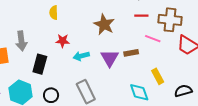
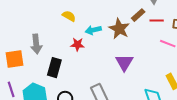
yellow semicircle: (54, 13) -> (69, 16), turned 120
brown rectangle: (131, 53) -> (138, 15), moved, turned -32
cyan arrow: (81, 56) -> (93, 30), moved

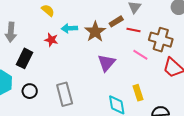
purple triangle: (124, 62) -> (106, 63), moved

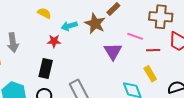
red line: (133, 30) -> (153, 50), moved
pink line: (140, 55) -> (135, 36), moved
black rectangle: (25, 58) -> (46, 68), moved

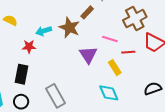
yellow semicircle: (44, 13) -> (10, 20), moved
brown cross: (161, 17) -> (135, 19), turned -30
yellow rectangle: (150, 74) -> (115, 68), moved

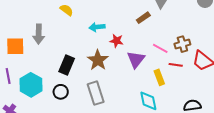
brown cross: (135, 19) -> (182, 44), moved, size x0.7
brown star: (69, 28) -> (98, 60), moved
red star: (29, 47) -> (116, 41), moved

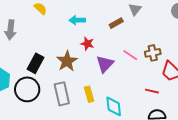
cyan arrow: (97, 27) -> (77, 20), moved
red line: (176, 65) -> (152, 91), moved
yellow rectangle: (159, 77) -> (89, 94), moved
black circle: (61, 92) -> (27, 89), size x1.6

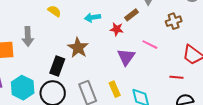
red star: (87, 44) -> (117, 29), moved
brown cross: (153, 53) -> (174, 21), moved
brown star: (67, 61) -> (78, 48), moved

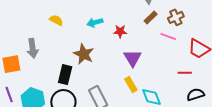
brown rectangle: (131, 15) -> (151, 18), moved
pink line: (150, 45) -> (168, 36), moved
yellow rectangle: (115, 89) -> (131, 84), moved

